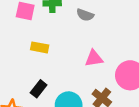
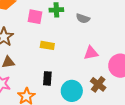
black rectangle: (39, 89) -> (47, 78), turned -32

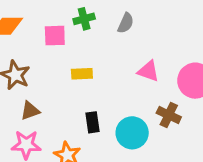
gray semicircle: (83, 18) -> (126, 23), turned -72
pink triangle: (91, 53) -> (148, 71), turned 42

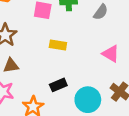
black rectangle: (93, 122) -> (58, 85), turned 63

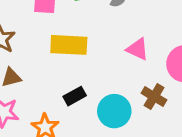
yellow rectangle: (58, 45) -> (69, 45), size x1.6

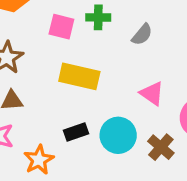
cyan circle: (114, 111) -> (118, 135), moved

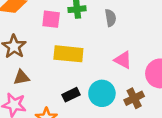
gray semicircle: (142, 35) -> (110, 18), turned -42
brown cross: (161, 147) -> (134, 98), turned 30

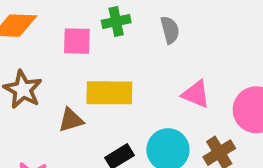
brown triangle: (21, 77) -> (71, 120), moved

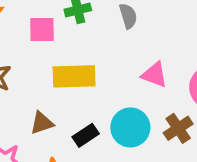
brown triangle: (71, 120) -> (42, 123), moved

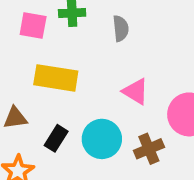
black rectangle: (86, 135) -> (56, 138), turned -35

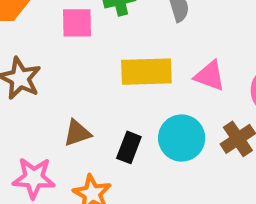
yellow rectangle: (56, 78) -> (146, 72), moved

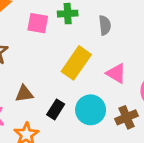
yellow rectangle: (146, 72) -> (76, 63), turned -64

